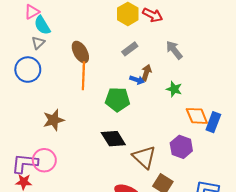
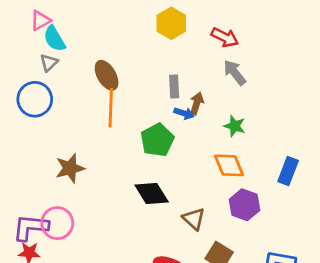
red arrow: (153, 15) -> (225, 37), moved
gray rectangle: (130, 49) -> (174, 87), moved, turned -56
green pentagon: (117, 99) -> (157, 140), turned -30
orange diamond: (197, 116) -> (229, 165), moved
brown triangle: (144, 157) -> (194, 219), size x0.7

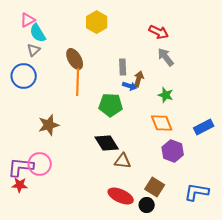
yellow hexagon: (171, 23) -> (97, 22), moved
green pentagon: (157, 140) -> (111, 105), turned 30
blue rectangle: (288, 171) -> (204, 127), turned 42
brown triangle: (194, 219) -> (123, 161), moved, turned -36

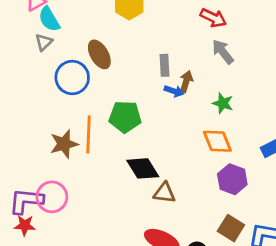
blue circle: (24, 76) -> (72, 77), moved
orange line: (78, 82) -> (88, 134), moved
green pentagon: (111, 105) -> (125, 117), moved
brown square: (155, 187) -> (231, 228), moved

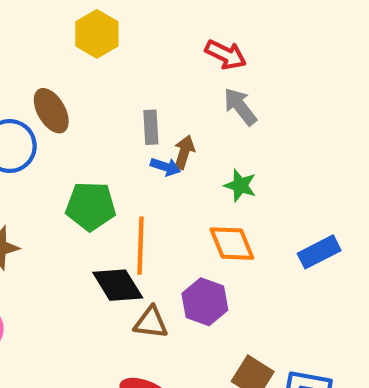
orange line: (88, 134) -> (141, 246), moved
purple hexagon: (232, 179) -> (205, 302), moved

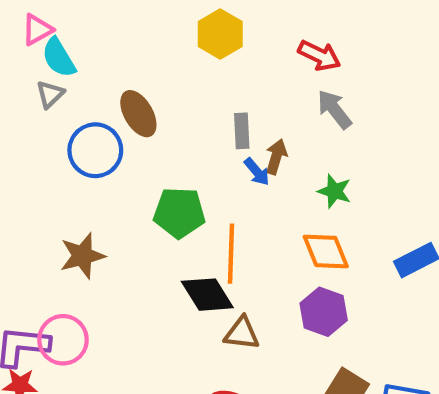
yellow hexagon: (97, 34) -> (220, 34), moved
blue arrow: (165, 167) -> (257, 172), turned 32
purple hexagon: (205, 302) -> (324, 312), moved

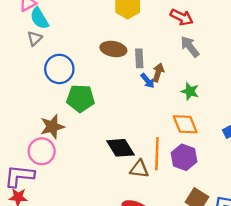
brown ellipse: (138, 114) -> (113, 49), moved, turned -50
green pentagon: (179, 213) -> (80, 98), moved
orange line: (231, 254) -> (157, 154), moved
pink circle: (63, 340) -> (42, 151), moved

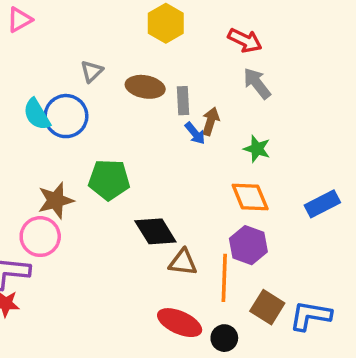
cyan semicircle: (39, 18) -> (37, 114), moved
gray triangle: (35, 38) -> (92, 71), moved
green pentagon: (80, 98) -> (109, 180), moved
orange line: (157, 154) -> (224, 278), moved

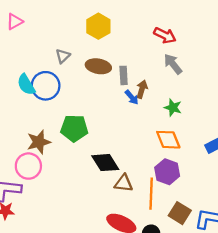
yellow hexagon: (166, 23) -> (98, 26), moved

